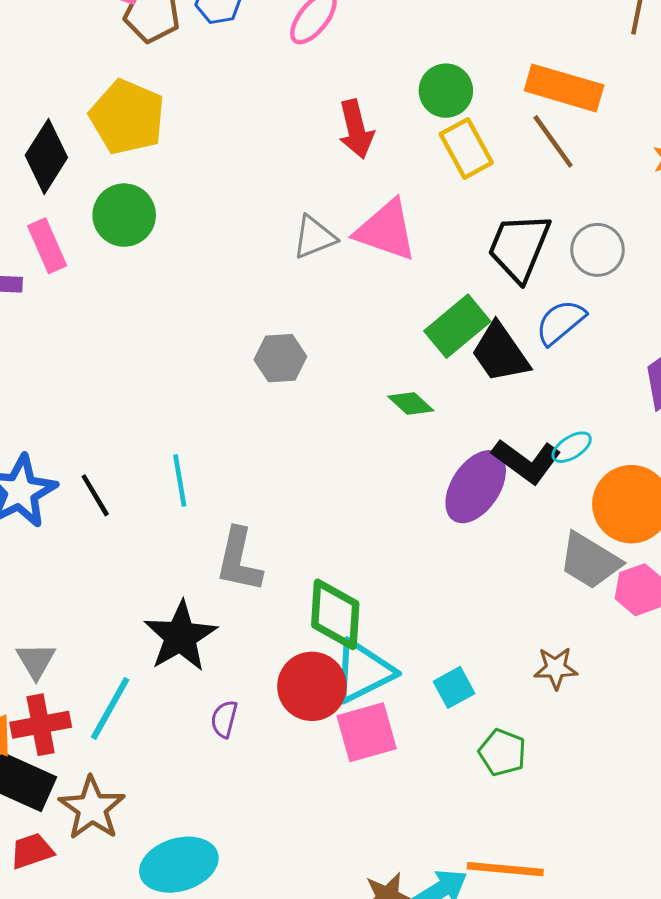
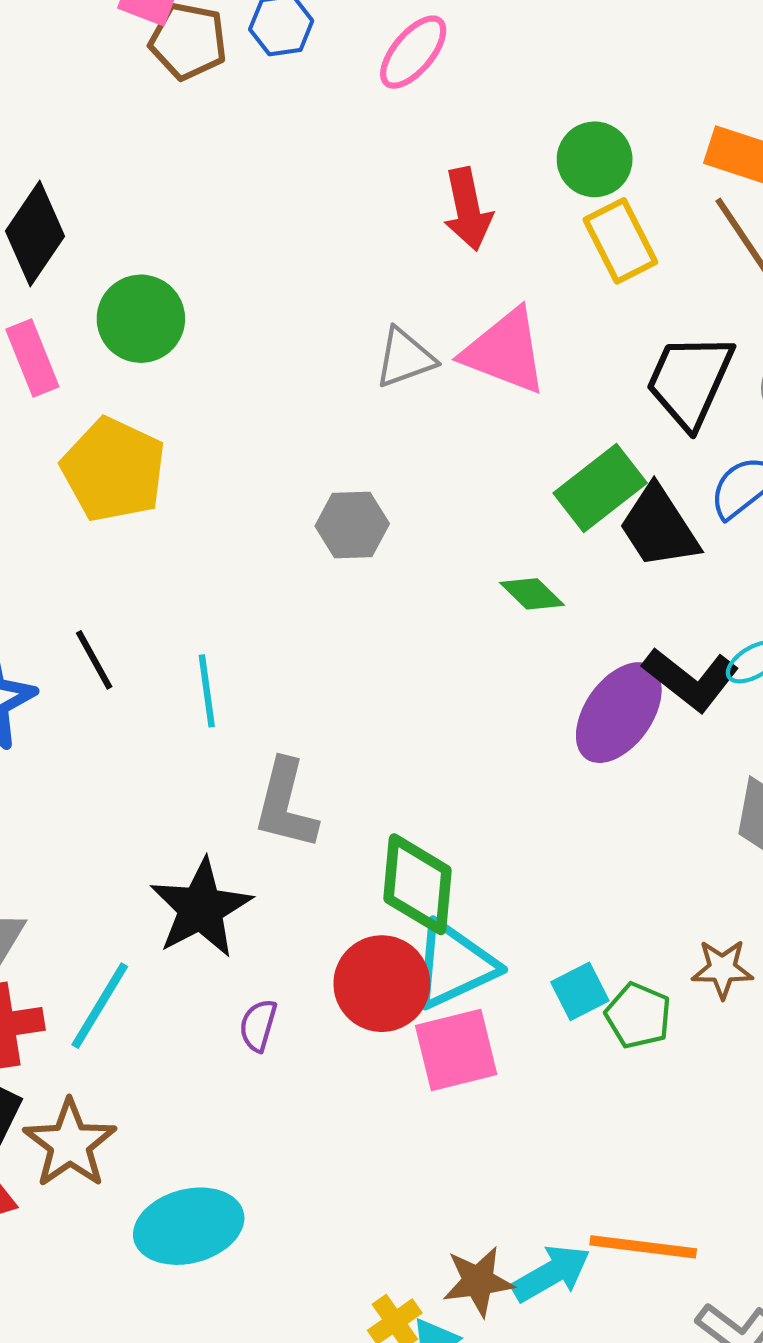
yellow pentagon: (127, 117) -> (114, 470), moved
black line: (95, 495) -> (94, 660), moved
green pentagon: (502, 752) -> (638, 1016), moved

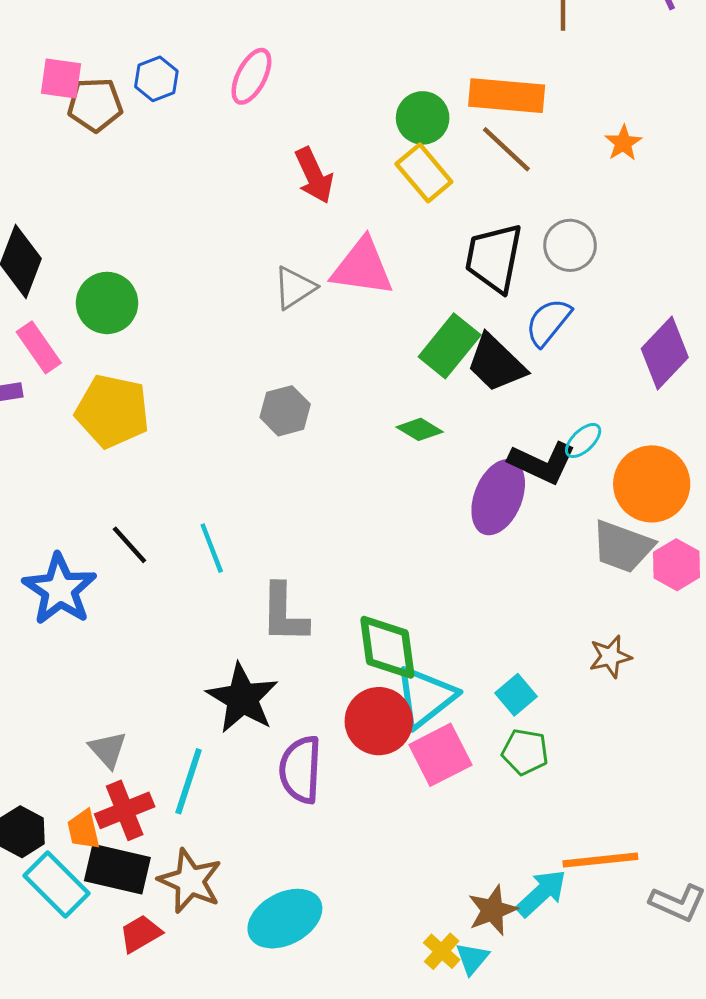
green circle: (595, 159) -> (423, 118), moved
green pentagon: (638, 1016) -> (525, 752), moved
purple semicircle: (258, 1025) -> (300, 770), size x1.8

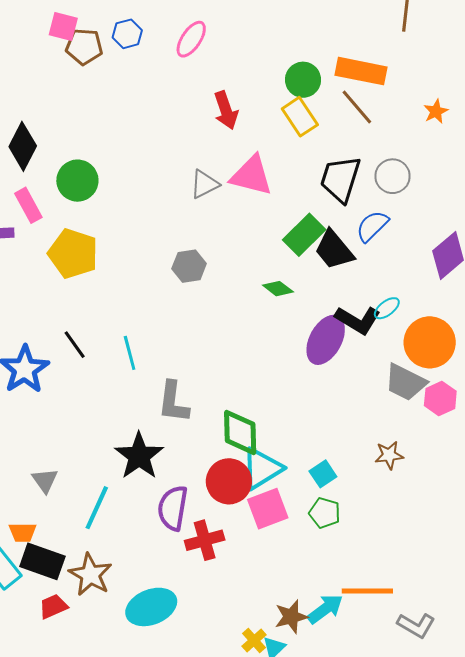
red cross: (125, 810) -> (205, 540), moved
orange trapezoid: (83, 830) -> (23, 532), turned -84

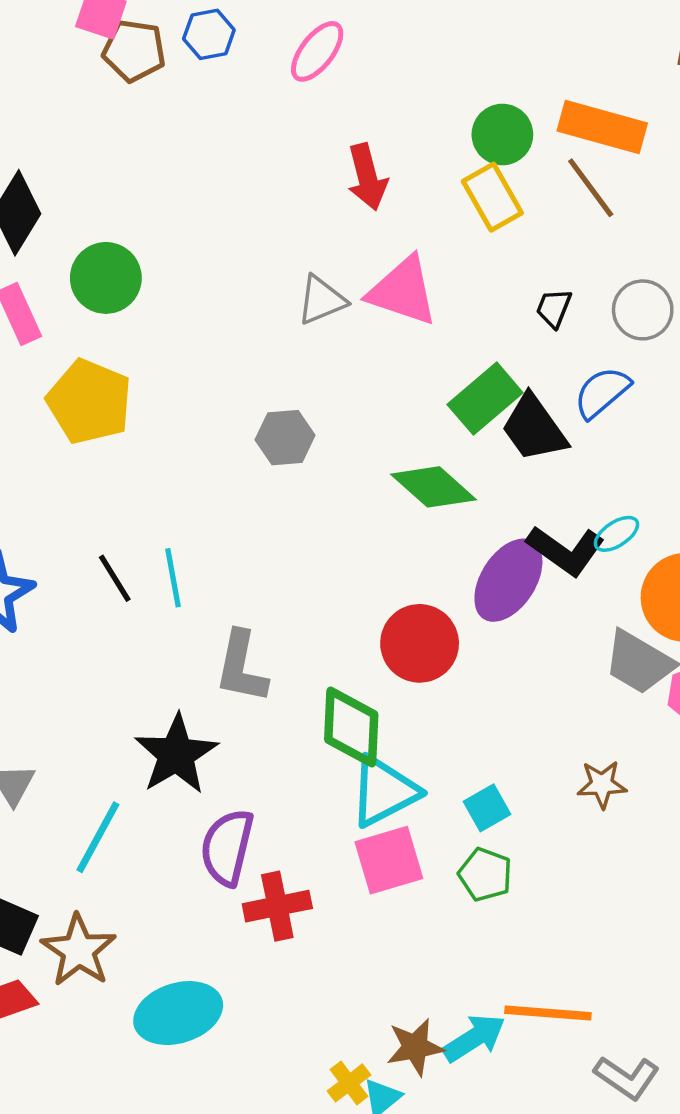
black trapezoid: (340, 179) -> (554, 308), size x0.5
green diamond: (278, 289) -> (434, 487), size x1.6
black line: (75, 345) -> (115, 578), moved
red circle: (229, 481) -> (420, 643), moved

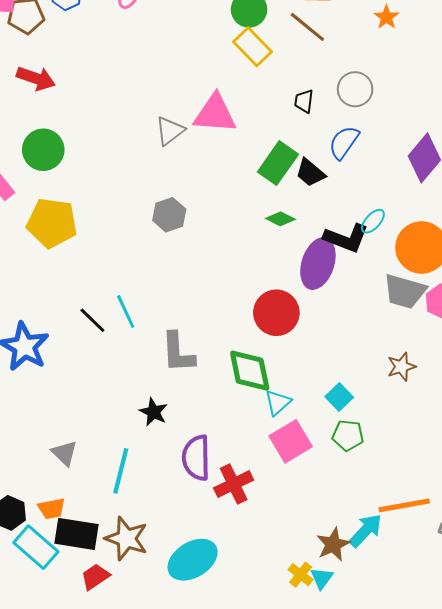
red arrow: (367, 177) -> (36, 78), moved, turned -42
black trapezoid: (534, 428) -> (310, 173), size x0.7
green diamond: (434, 487) -> (280, 219), moved, size x0.6
black star: (176, 754) -> (153, 412), size x0.6
cyan triangle: (384, 791) -> (278, 403), size x0.6

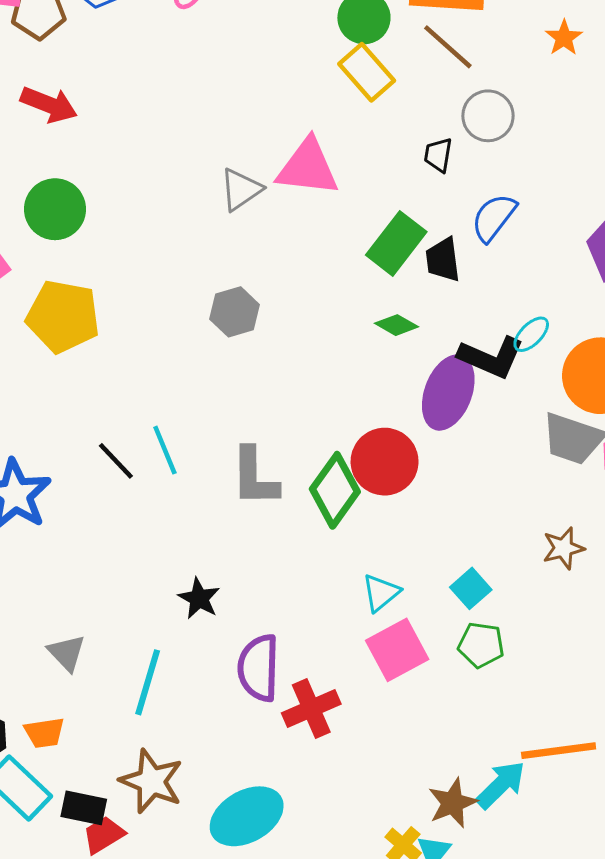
gray circle: (355, 89) -> (488, 116), moved
black trapezoid: (310, 173) -> (443, 260), turned 40
gray L-shape: (178, 352) -> (254, 477), moved
green diamond: (250, 371) -> (335, 490), moved, turned 45
black rectangle: (77, 534) -> (84, 808), moved, size x0.7

